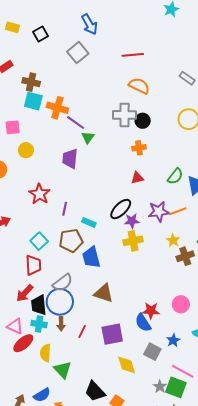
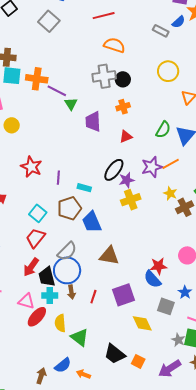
purple trapezoid: (70, 159) -> (93, 122), moved
red trapezoid: (33, 265) -> (36, 238), turned -130

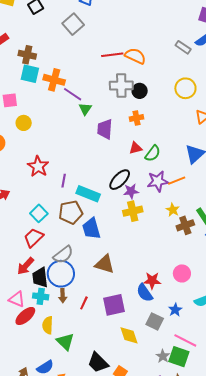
red line: (104, 16) -> (112, 55), moved
green semicircle: (163, 130) -> (153, 153), moved
cyan rectangle: (84, 188) -> (88, 194), size x1.6

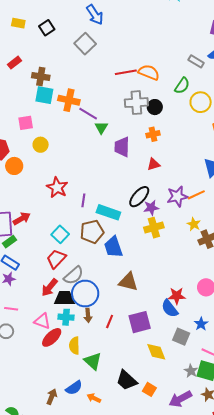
green semicircle: (153, 153) -> (182, 86), moved
gray semicircle: (63, 255) -> (74, 275), moved
black trapezoid: (40, 277) -> (64, 298), turned 100

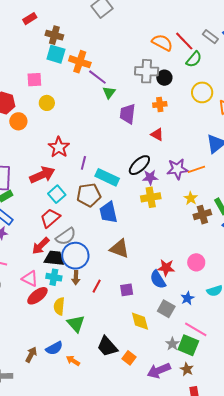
red line: (126, 72) -> (184, 41), moved, turned 50
yellow circle: (201, 102) -> (202, 92), moved
red triangle: (154, 164) -> (157, 134), turned 40
red arrow: (22, 219) -> (42, 175), moved, size x1.4
purple square: (140, 322) -> (127, 290), size x0.6

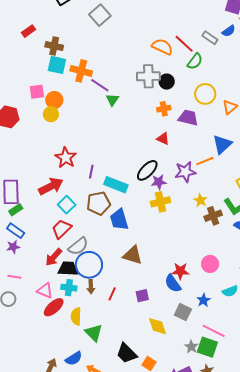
purple trapezoid: (128, 114) -> (188, 118), moved, turned 100
orange circle: (18, 121) -> (54, 100), moved
orange line: (196, 169) -> (205, 161), moved

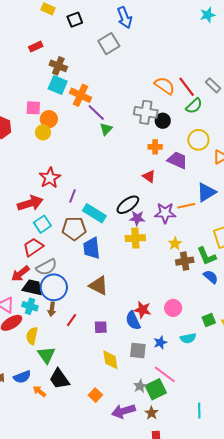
gray square: (183, 312) -> (138, 350), turned -30
green square: (207, 347) -> (156, 389), turned 35
black trapezoid: (127, 353) -> (59, 379), moved

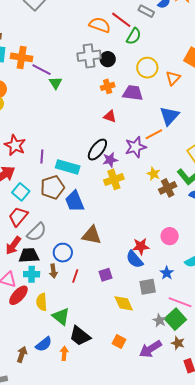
blue circle: (54, 287) -> (63, 253), moved, size x0.7
orange arrow: (39, 391) -> (64, 353), turned 72

